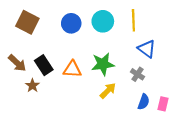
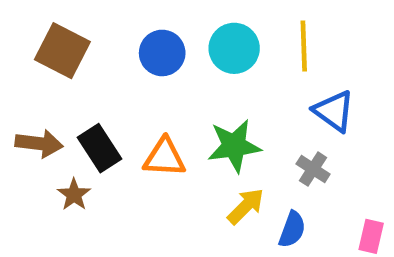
brown arrow: (17, 63) -> (39, 143), turned -36
blue semicircle: (144, 102) -> (292, 229), moved

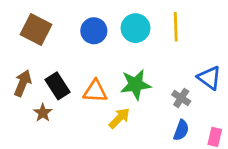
blue triangle: (334, 111) -> (209, 78), moved
brown arrow: (39, 143) -> (23, 83), turned -75
yellow arrow: (246, 206) -> (119, 118), moved
blue semicircle: (292, 229) -> (181, 130), moved

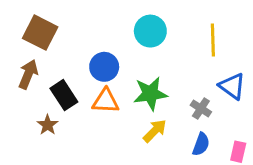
yellow line: (176, 27) -> (213, 40), moved
blue circle: (94, 31) -> (104, 67), moved
brown arrow: (23, 83) -> (28, 74), moved
yellow arrow: (119, 118) -> (155, 131), moved

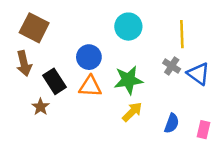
brown arrow: (28, 74) -> (24, 63), turned 145
gray cross: (201, 108) -> (172, 66), moved

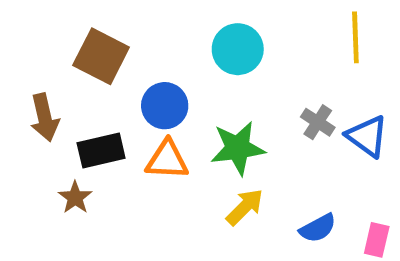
brown square: (34, 28) -> (101, 56), moved
yellow line: (182, 34) -> (355, 37), moved
black rectangle: (55, 81) -> (101, 150), turned -70
blue semicircle: (172, 123) -> (318, 228), turned 42

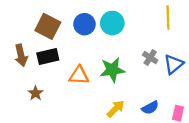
blue circle: (165, 106) -> (84, 24), moved
blue triangle: (367, 136) -> (174, 64), turned 45
black rectangle: (101, 150) -> (48, 56), moved
yellow arrow: (245, 207) -> (116, 109), moved

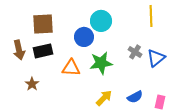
blue circle: (84, 24) -> (84, 37), moved
brown square: (48, 26) -> (43, 24), turned -30

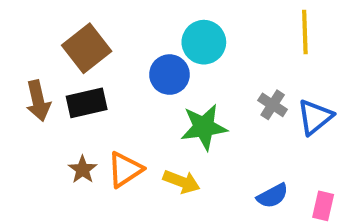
brown square: (43, 24) -> (87, 48), turned -35
orange triangle: (71, 68) -> (125, 170), moved, turned -36
brown star: (32, 84) -> (83, 170), moved
yellow arrow: (104, 98) -> (182, 182), moved, turned 66

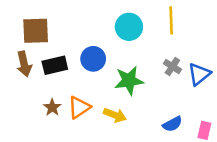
yellow line: (305, 32) -> (171, 20), moved
brown square: (87, 48) -> (36, 31), moved, turned 36
blue circle: (169, 75) -> (93, 59), moved

